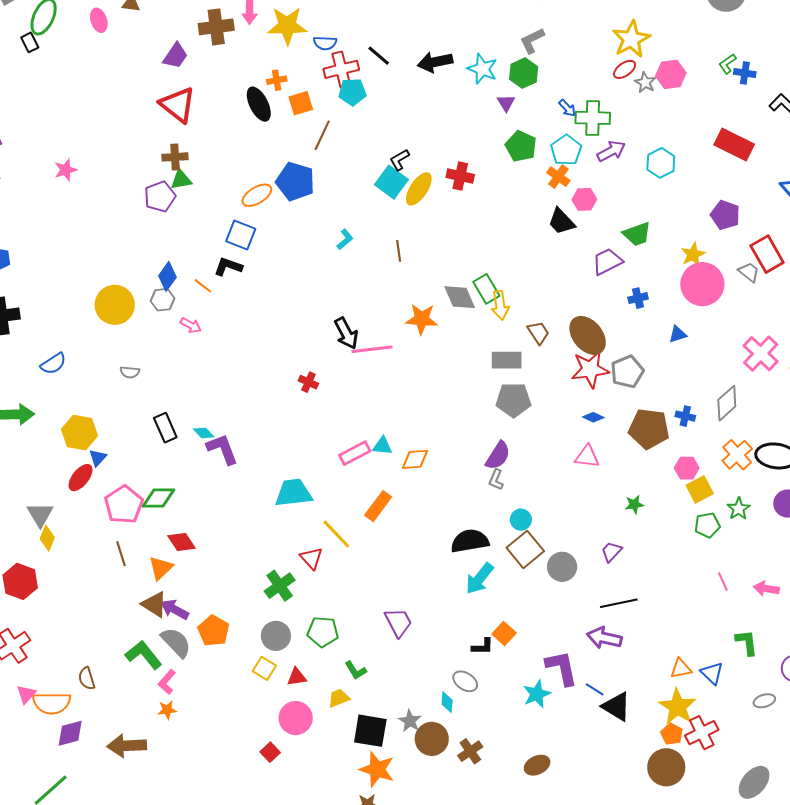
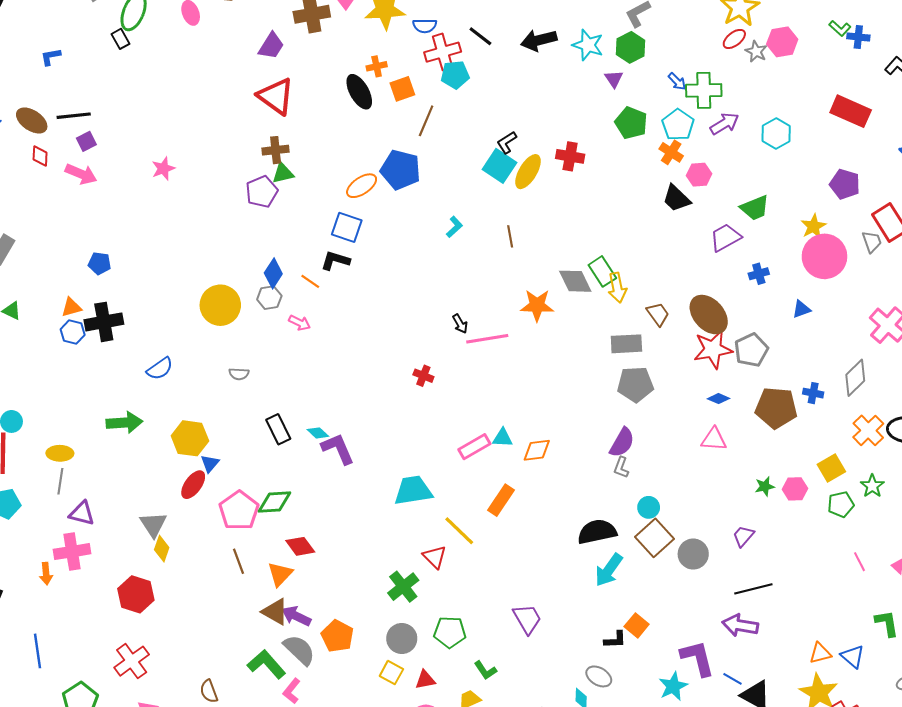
green L-shape: (727, 64) -> (840, 28), turned -100
gray trapezoid: (749, 272) -> (872, 242), turned 35
black arrow: (346, 333) -> (460, 324), size x0.6
pink hexagon: (687, 468) -> (795, 489), moved

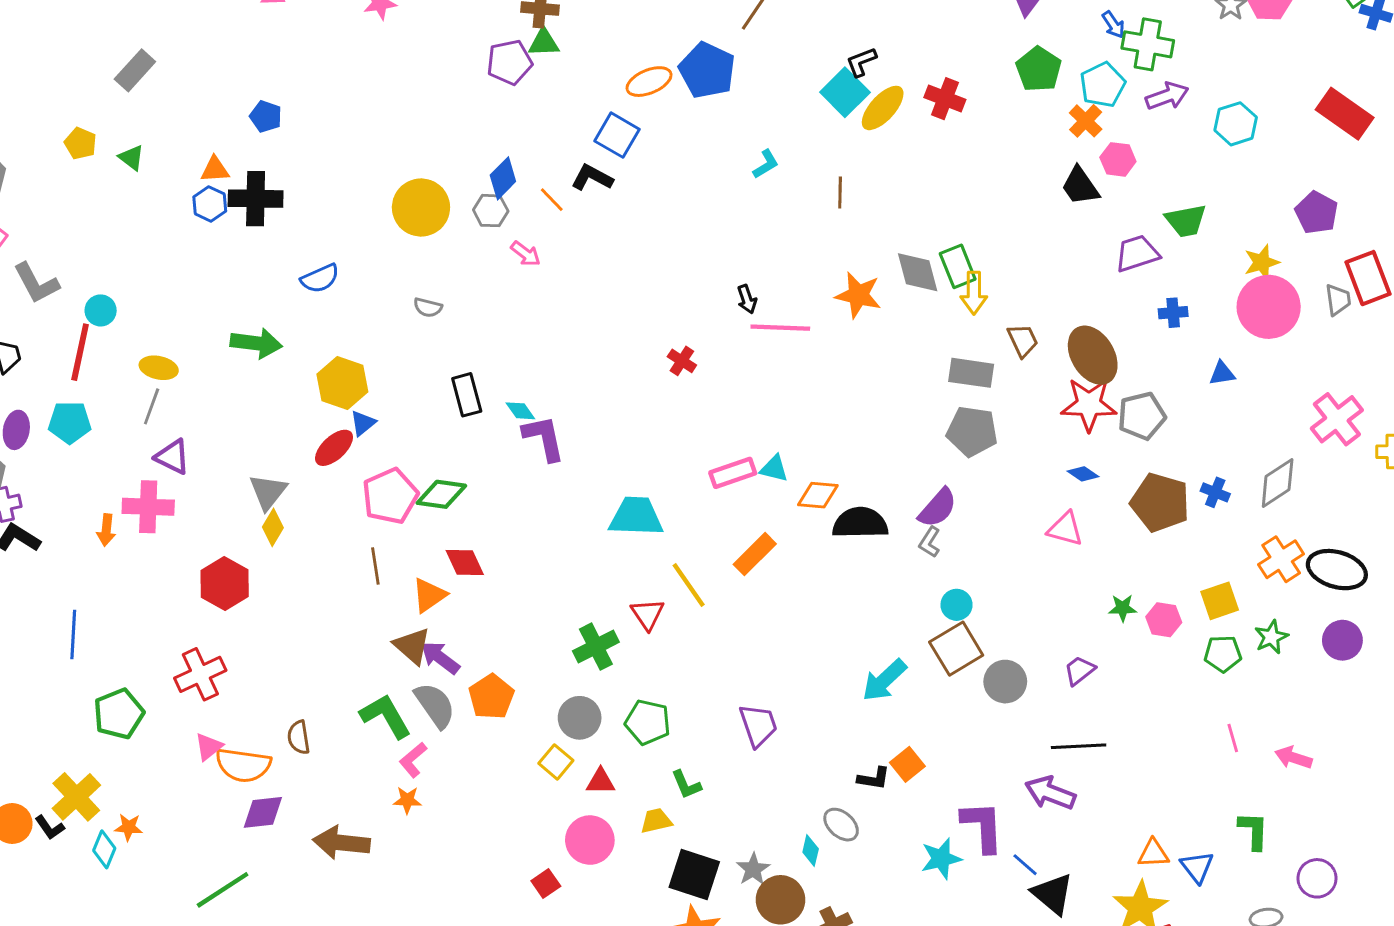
black semicircle: (597, 532) -> (860, 523), moved

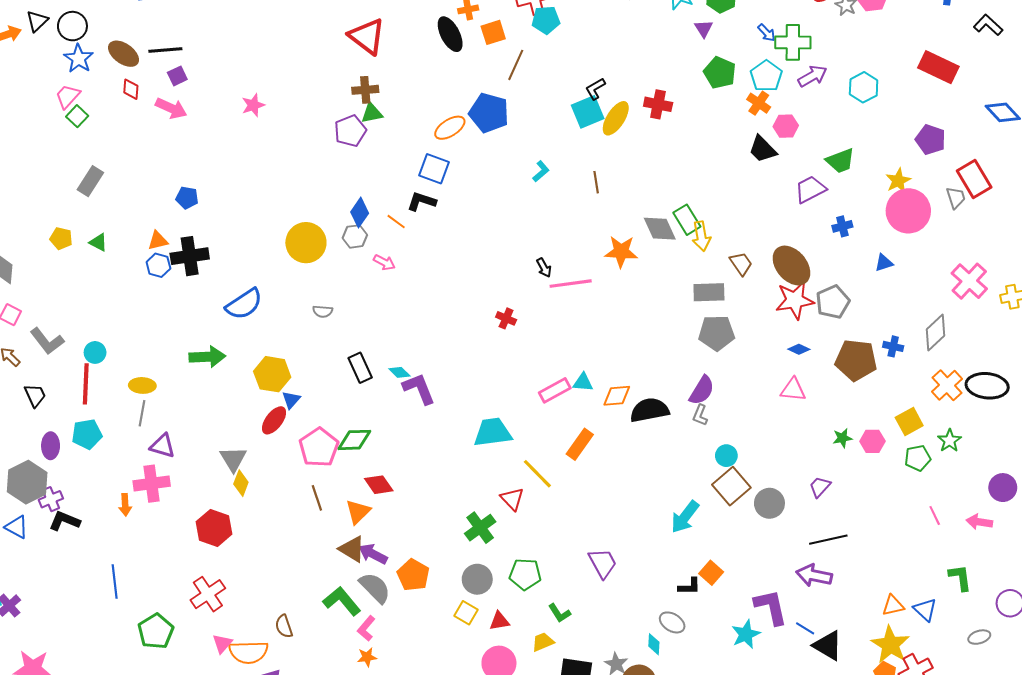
cyan square: (845, 92) -> (588, 112), turned 32
blue semicircle: (320, 278) -> (244, 304), size x1.4
purple circle: (1342, 640) -> (1003, 488), moved

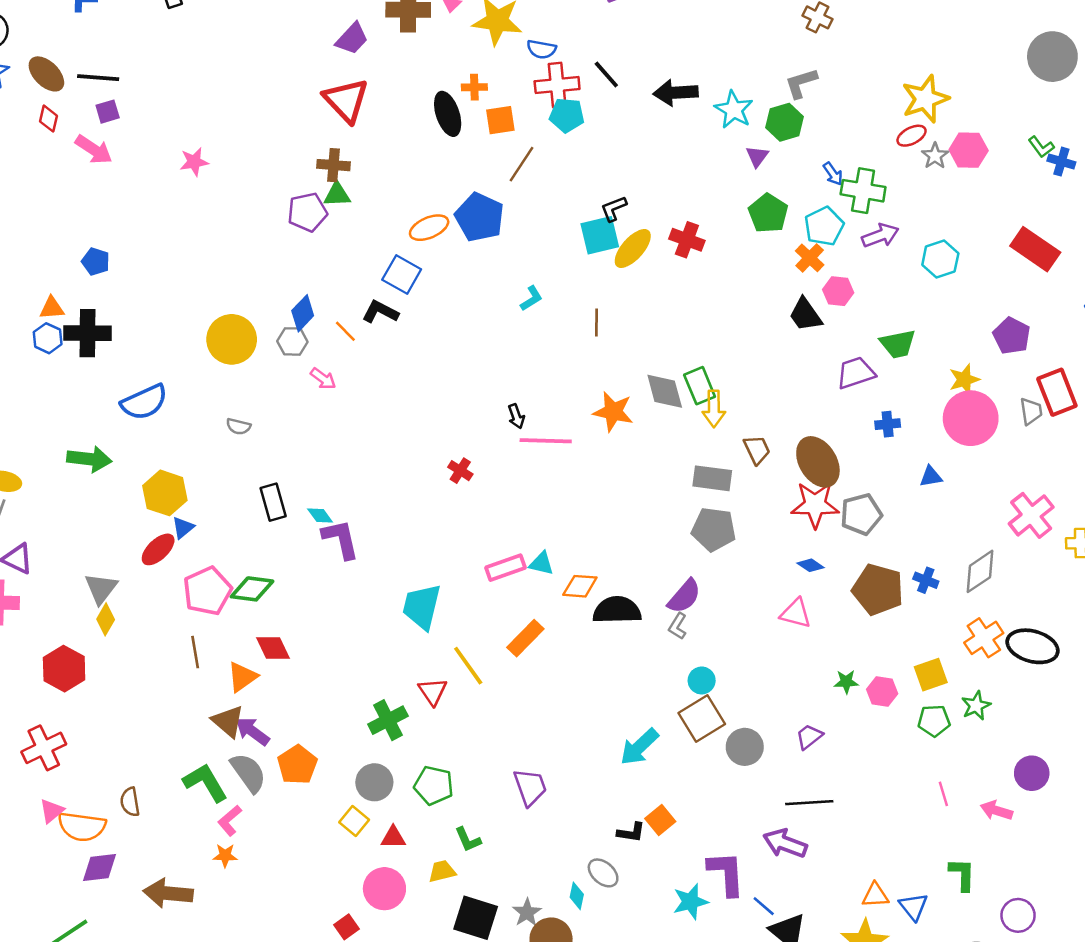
cyan trapezoid: (493, 432) -> (422, 607), turned -78

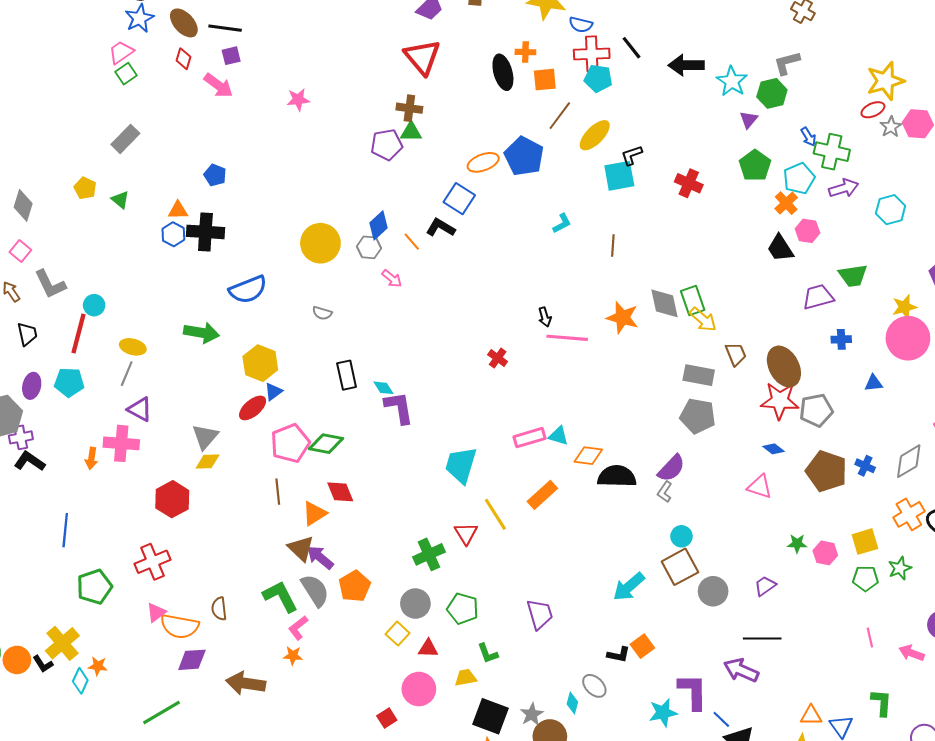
yellow ellipse: (633, 248) -> (595, 135), moved
yellow arrow: (714, 409) -> (703, 319), turned -52
yellow diamond: (106, 619) -> (208, 462), turned 55

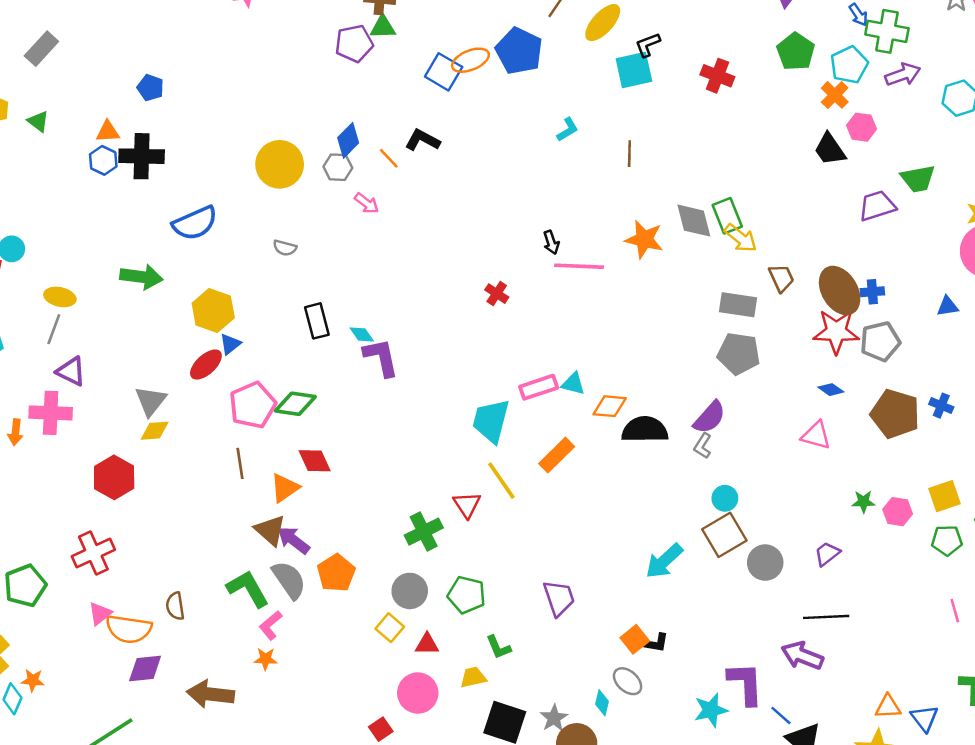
blue square: (459, 199) -> (444, 72), moved
blue cross: (841, 339) -> (872, 292), moved
cyan trapezoid: (461, 465) -> (491, 421), moved
orange square: (642, 646) -> (635, 639), moved

